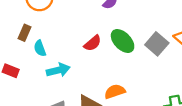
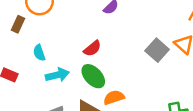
brown rectangle: (25, 33) -> (18, 24), moved
green ellipse: (123, 41) -> (93, 76), moved

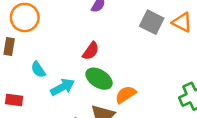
gray square: (157, 50) -> (152, 22), moved

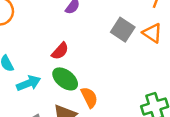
orange semicircle: (126, 95) -> (89, 97), turned 90

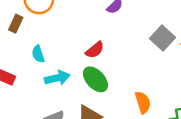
orange semicircle: (89, 97) -> (143, 102), moved

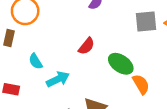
gray square: (162, 38) -> (146, 21), turned -35
green ellipse: (95, 79) -> (121, 64), moved

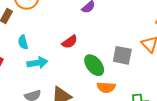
gray square: (146, 21) -> (122, 55), moved
orange semicircle: (141, 84) -> (106, 87), turned 108

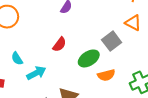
gray square: (122, 55) -> (112, 41), turned -30
green ellipse: (94, 65) -> (89, 58), turned -65

